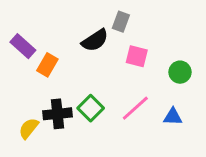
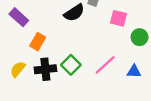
pink square: (137, 56) -> (118, 18), moved
orange rectangle: (47, 65) -> (38, 42), moved
yellow semicircle: (29, 128) -> (18, 69), moved

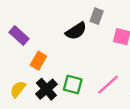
green square: (71, 65) -> (73, 85), turned -30
black cross: (45, 69) -> (46, 89), turned -35

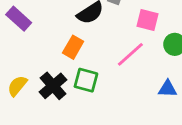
orange rectangle: (38, 61) -> (73, 47), moved
pink line: (108, 85) -> (130, 54), moved

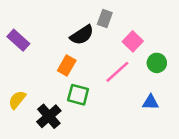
pink square: (148, 20) -> (133, 41), turned 30
black cross: (53, 86) -> (49, 116), moved

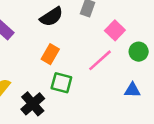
black semicircle: (82, 35) -> (51, 17), moved

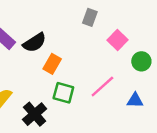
black semicircle: (51, 17) -> (35, 42), moved
pink line: (100, 60) -> (102, 86), moved

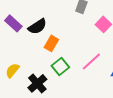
green square: (63, 93) -> (60, 66), turned 36

